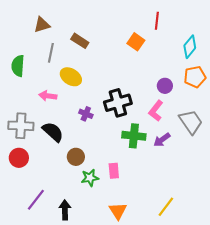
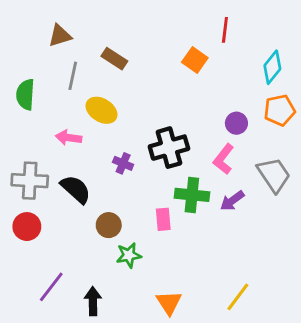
pink rectangle: (114, 171) -> (163, 219), moved

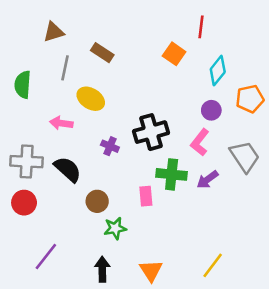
cyan diamond: (272, 67) -> (218, 70), moved
black arrow: (93, 301) -> (102, 269), moved

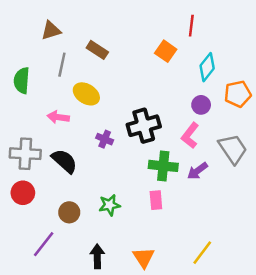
pink rectangle: (146, 196) -> (156, 200), moved
brown circle: (97, 201) -> (69, 212), moved
green star: (115, 228) -> (110, 205), moved

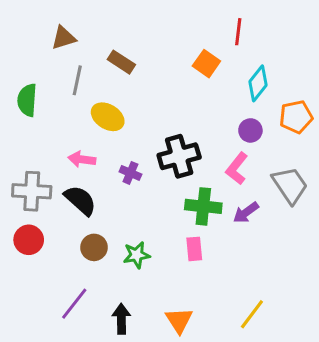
pink arrow: (58, 117) -> (82, 159), moved
brown circle: (69, 212) -> (94, 247), moved
purple line: (44, 244) -> (74, 304), moved

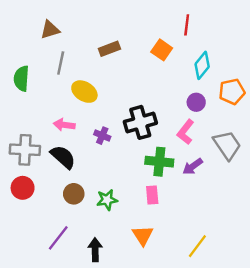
brown rectangle: (121, 62) -> (109, 49), moved, turned -54
orange triangle: (179, 320) -> (143, 235), moved

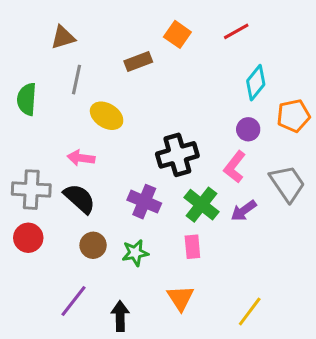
red line: (187, 25) -> (236, 31), turned 54
orange square: (162, 50) -> (177, 34), moved
purple cross: (102, 136) -> (144, 202), moved, size x1.5
green cross: (159, 162) -> (201, 205), turned 32

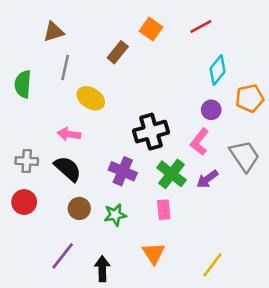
brown rectangle: (138, 61) -> (118, 52), turned -30
gray cross: (31, 190) -> (27, 161), size x0.7

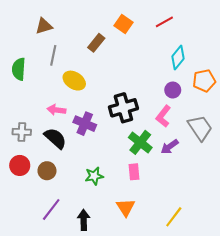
purple cross: (123, 171) -> (85, 124), moved
brown circle: (79, 208) -> (47, 171), moved

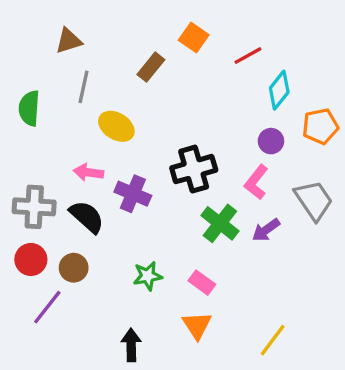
red line: (164, 22) -> (248, 56), moved
gray cross: (22, 132) -> (34, 207), size x1.4
pink rectangle: (134, 172) -> (202, 283), moved, turned -49
purple line: (51, 209) -> (47, 307), moved

